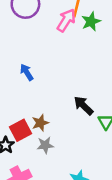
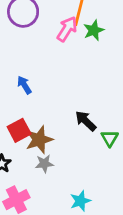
brown star: (40, 123) -> (39, 140), size x1.5
red square: (20, 130) -> (19, 130), moved

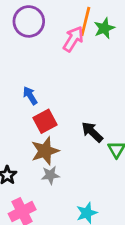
green star: (94, 30) -> (104, 28), moved
red square: (19, 130) -> (45, 121), moved

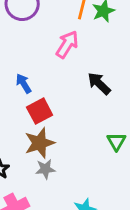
pink arrow: (73, 39) -> (67, 44), moved
black arrow: (92, 132) -> (99, 83), moved

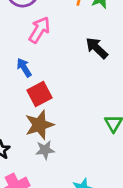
pink arrow: (67, 44) -> (39, 30), moved
black arrow: (99, 83) -> (97, 48), moved

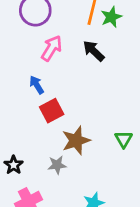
black arrow: (97, 48) -> (94, 51), moved
brown star: (39, 125) -> (76, 141), moved

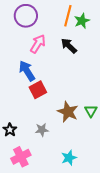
blue arrow: (37, 85) -> (27, 71), size x1.5
brown star: (76, 141) -> (68, 112), moved, turned -30

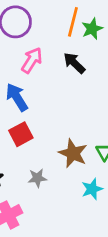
red square: (38, 90) -> (21, 134), moved
cyan star: (69, 158) -> (92, 189), moved

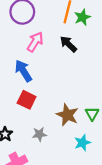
red square: (21, 134) -> (27, 100), turned -36

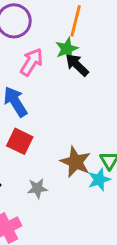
green star: (82, 17) -> (67, 49), moved
cyan star: (82, 143) -> (99, 180), moved

